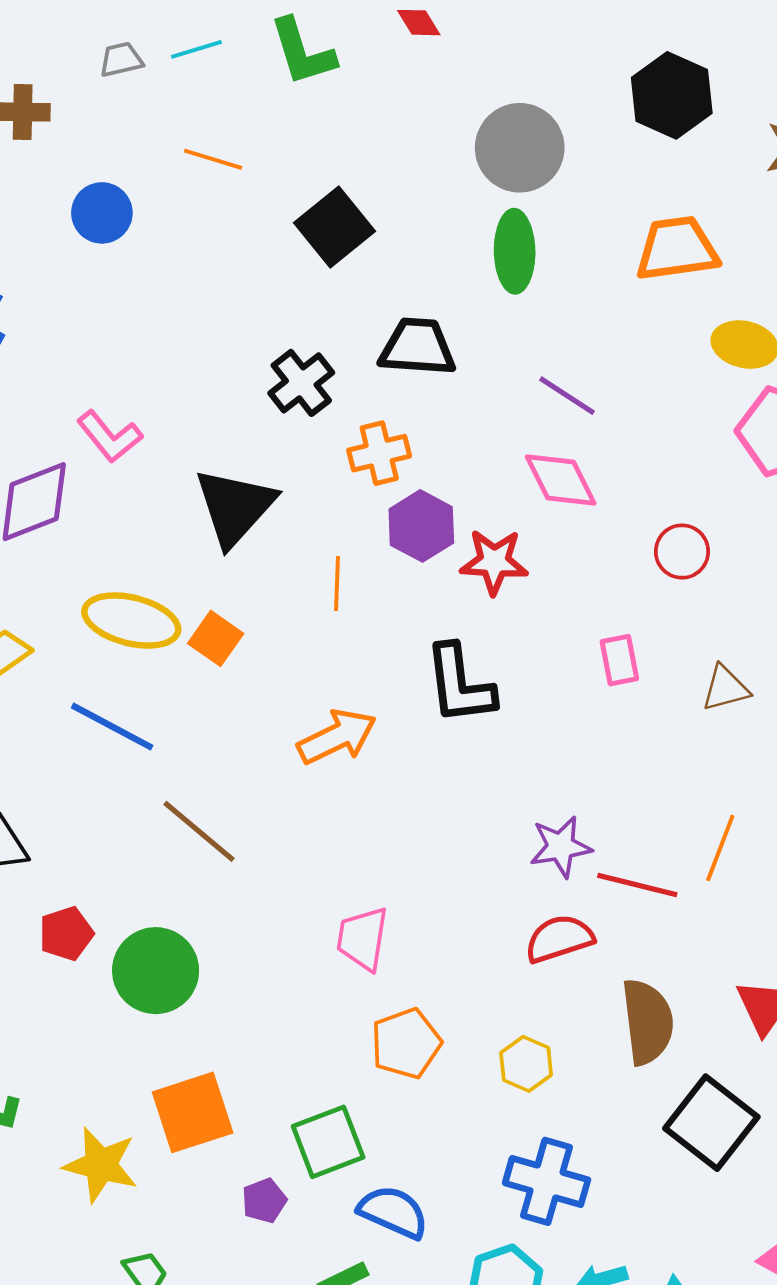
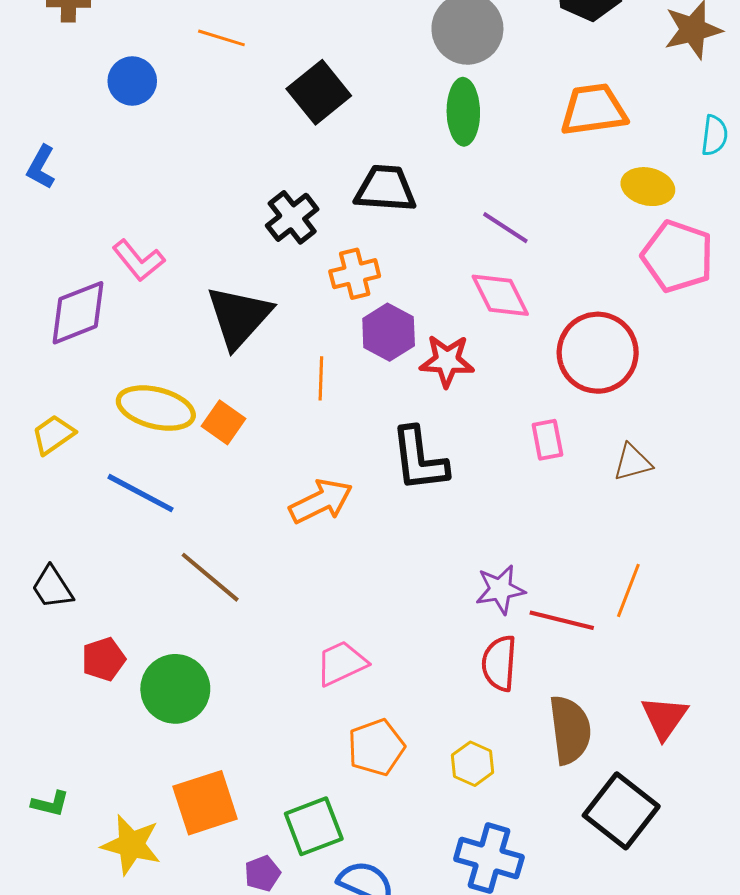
red circle: (682, 552) -> (598, 353), size x1.8
pink trapezoid: (363, 939) -> (341, 663), turned 56
red semicircle: (559, 939) -> (499, 663), turned -68

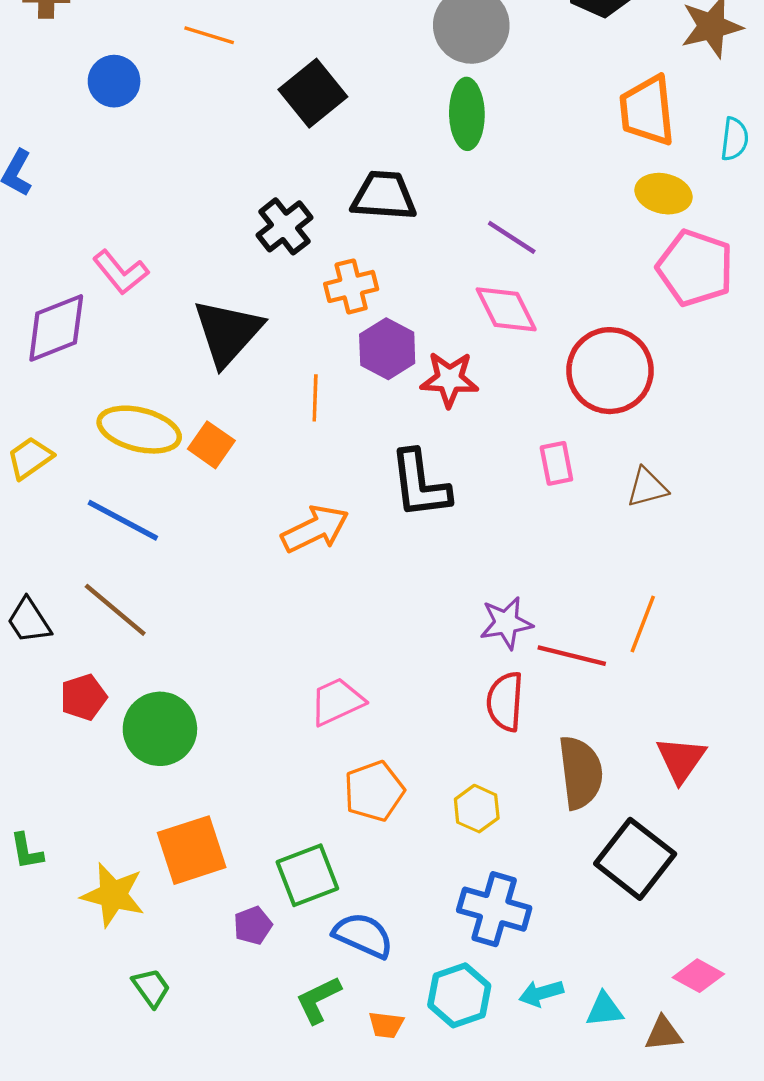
orange trapezoid: (594, 110) -> (647, 111), moved, turned -88
brown line: (210, 577) -> (115, 610), moved
green L-shape: (50, 804) -> (27, 851), turned 66

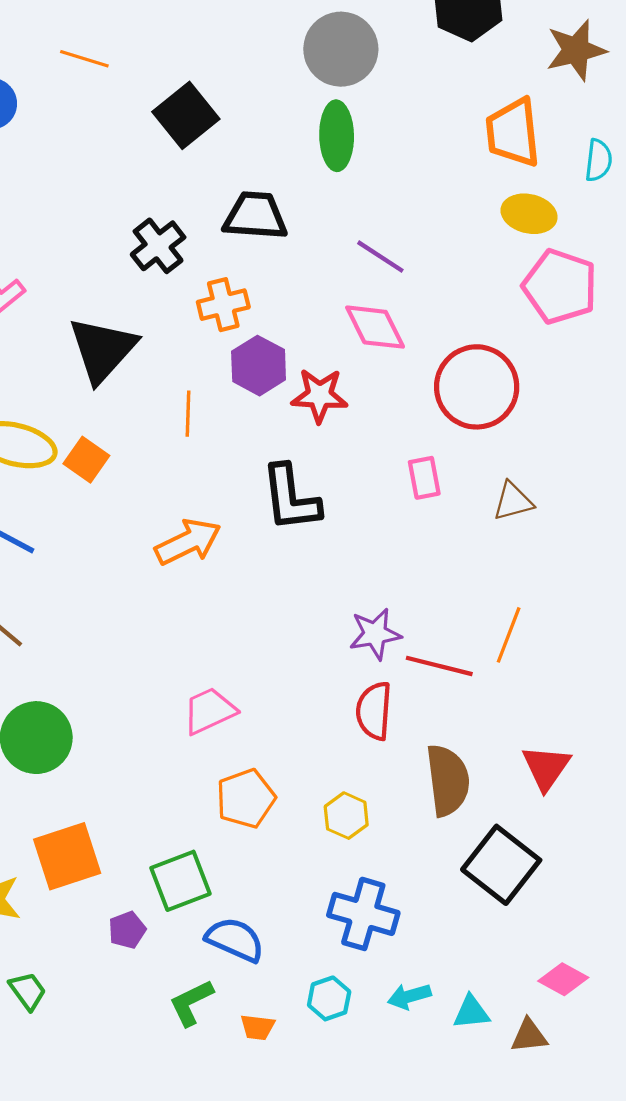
cyan hexagon: (459, 995) -> (329, 998), size x0.7

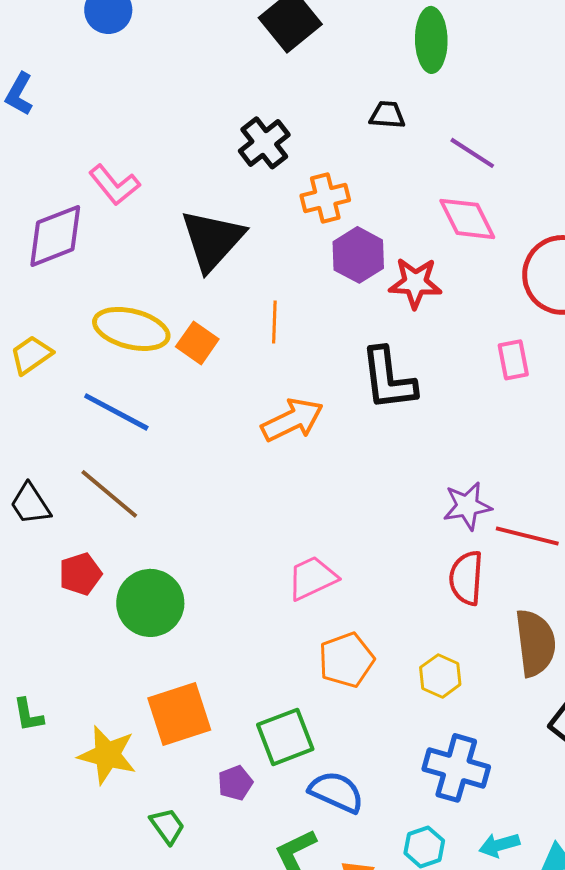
black trapezoid: (255, 216) -> (387, 115), moved, size x0.6
orange line: (188, 414) -> (274, 322), moved
green trapezoid: (28, 991) -> (167, 826), moved

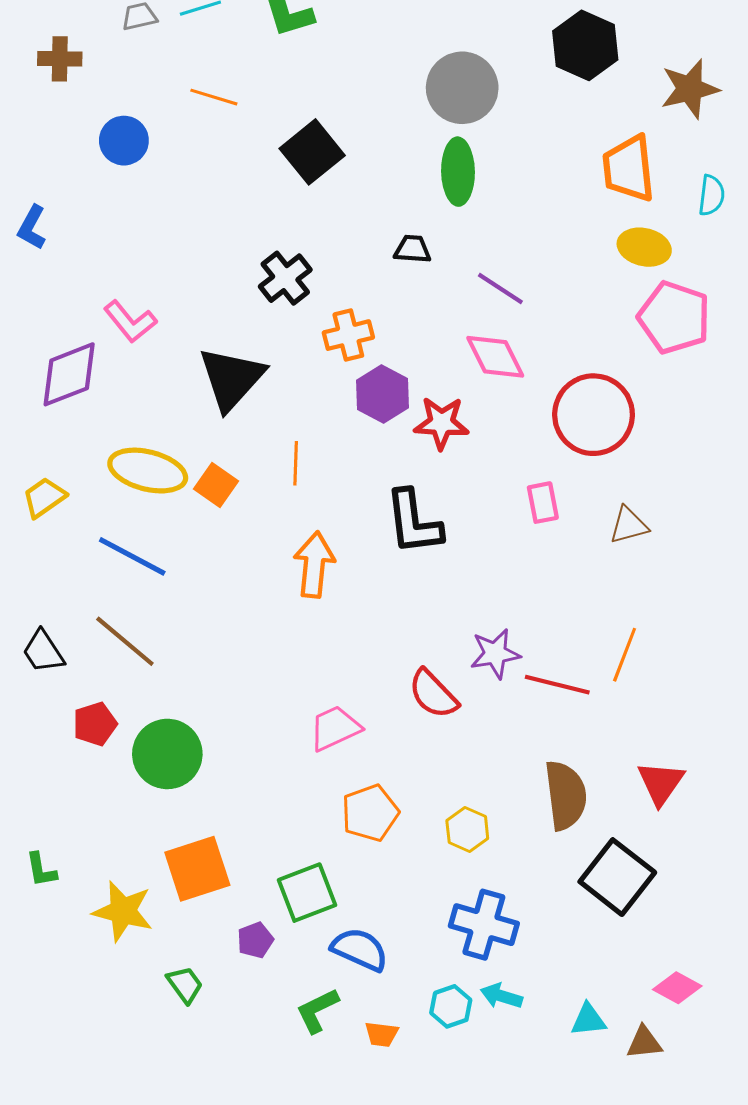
orange arrow: (292, 420) -> (314, 565), turned -58
red semicircle: (466, 578) -> (433, 694), moved, turned -48
cyan arrow: (499, 845) -> (501, 996), moved, turned 33

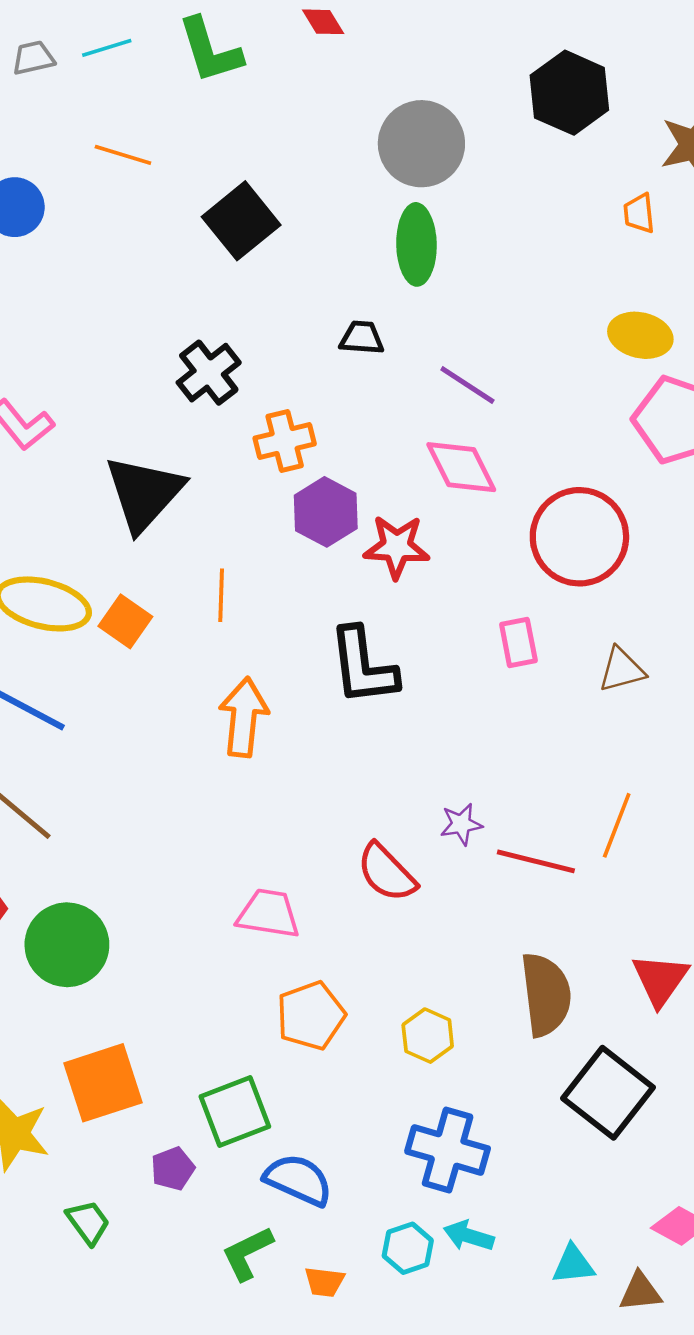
orange trapezoid: (629, 168) -> (639, 213), moved, size x0.5
purple star: (495, 654) -> (461, 824), size x0.7
pink trapezoid: (335, 728) -> (268, 914), turned 34

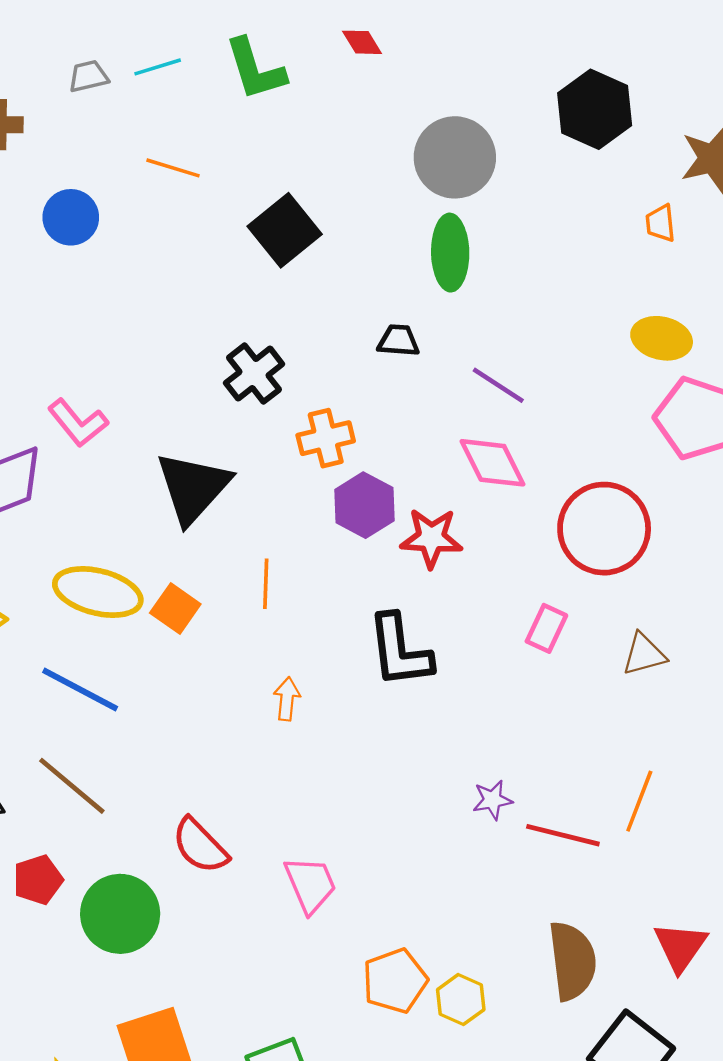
pink rectangle: (518, 642) -> (546, 628), turned 36
orange arrow: (244, 717) -> (287, 699), size x0.6
red semicircle: (387, 873) -> (200, 846), moved
pink trapezoid: (268, 914) -> (310, 884), turned 58
orange pentagon: (311, 1016) -> (395, 981), moved

